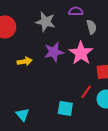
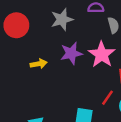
gray star: (45, 22) -> (62, 19), turned -30

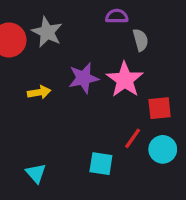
gray star: (62, 19) -> (47, 32), moved, turned -30

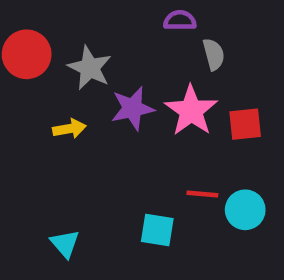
gray star: (47, 32) -> (90, 68), moved
red square: (160, 108) -> (245, 124), moved
red line: (133, 138) -> (202, 194), turned 60

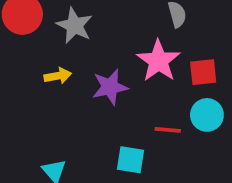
purple star: (133, 108) -> (110, 87), moved
cyan circle: (245, 210) -> (207, 115), moved

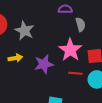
red line: (168, 130) -> (75, 73), moved

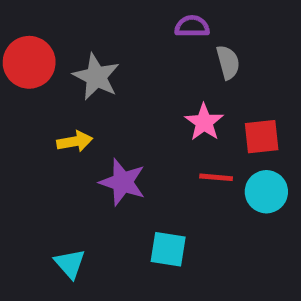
pink star: (70, 50) -> (204, 122), size x0.7
purple star: (44, 64) -> (123, 182), moved, turned 30

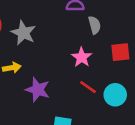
red square: (262, 137) -> (120, 52), moved
red line: (216, 177) -> (88, 87), turned 30

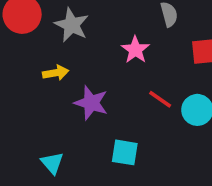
pink star: (82, 57) -> (135, 50), moved

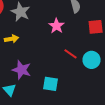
purple star: (91, 103) -> (22, 70), moved

